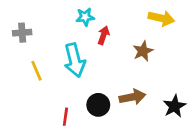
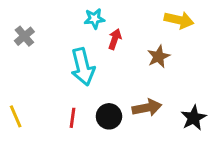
gray cross: (22, 33) -> (24, 36), turned -36
yellow line: (37, 71) -> (16, 116), moved
red line: (65, 117) -> (73, 118), moved

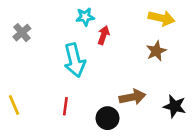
brown star: (159, 57) -> (156, 51), moved
black circle: (109, 116) -> (107, 118), moved
black star: (194, 118) -> (175, 106), turned -30

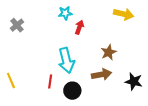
brown star: (156, 51) -> (109, 52), moved
cyan arrow: (75, 60) -> (66, 60), moved
black circle: (107, 118) -> (72, 91), moved

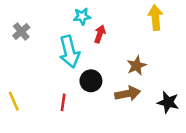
yellow arrow: (124, 14) -> (155, 18), turned -108
cyan arrow: (66, 60) -> (69, 52), moved
black circle: (72, 91) -> (91, 81), moved

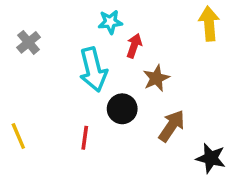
brown star: (136, 66) -> (156, 78), moved
brown arrow: (128, 93) -> (172, 126), turned -45
black star: (168, 102) -> (211, 158), moved

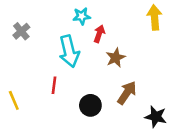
black circle: (122, 109) -> (90, 105), moved
red line: (85, 138) -> (54, 85), moved

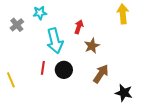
cyan star: (82, 16) -> (40, 13), moved
black circle: (90, 105) -> (64, 70), moved

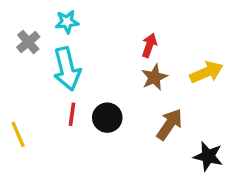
yellow arrow: (123, 14) -> (206, 72), moved, turned 72
red arrow: (79, 27) -> (149, 45), moved
cyan arrow: (55, 41) -> (67, 69), moved

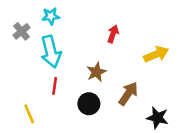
brown star: (154, 77) -> (96, 72), moved
black circle: (107, 118) -> (89, 104), moved
yellow line: (18, 134) -> (29, 114), moved

